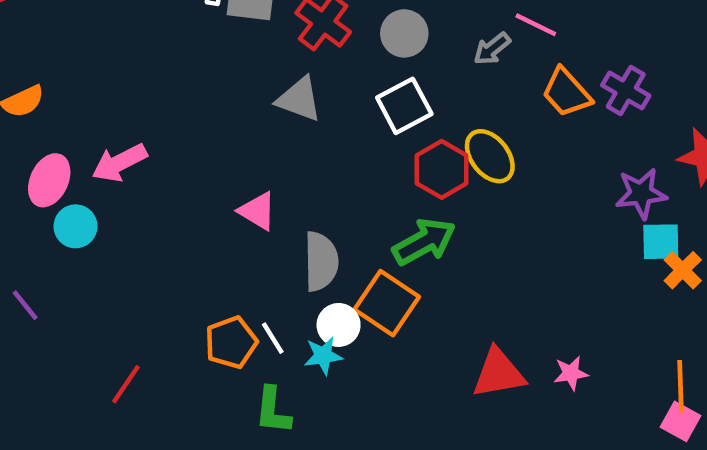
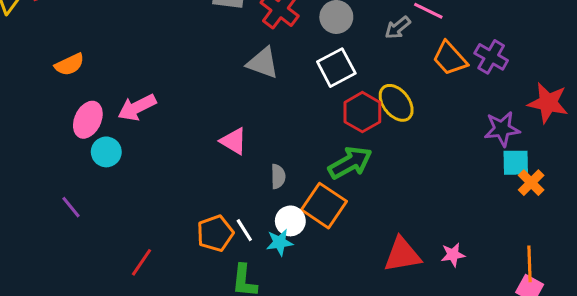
gray semicircle: (321, 261) -> (278, 176), size x0.6

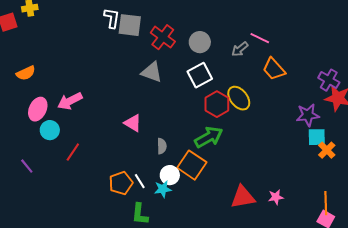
purple cross: (491, 57) -> (329, 80), moved
red line: (142, 262) -> (73, 152), moved

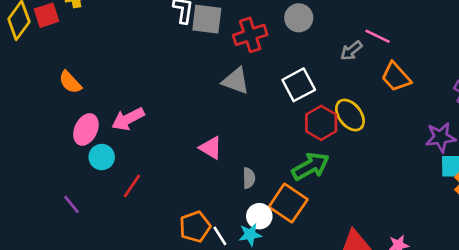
red cross: (163, 37) -> (250, 35), turned 35
gray circle: (200, 42) -> (299, 18), moved
orange semicircle: (26, 73) -> (70, 82), turned 72
white line: (140, 181) -> (220, 236), moved

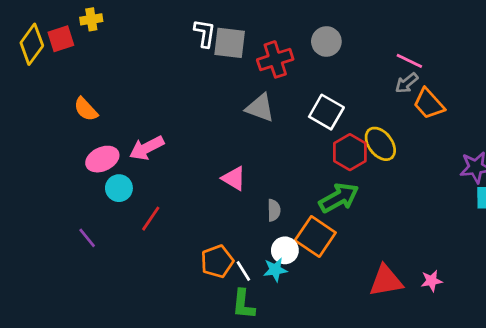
gray arrow: (351, 51) -> (407, 83), moved
white square: (299, 85) -> (326, 112), turned -32
pink ellipse: (86, 129) -> (102, 159), turned 40

